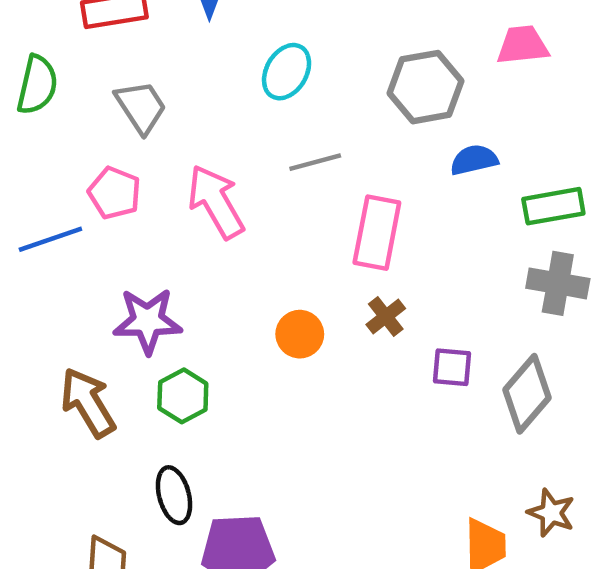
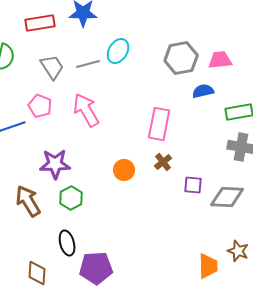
pink trapezoid: (523, 45) -> (220, 60), moved
gray line: (315, 162) -> (88, 64), moved
gray diamond: (527, 394) -> (227, 197), turned 52

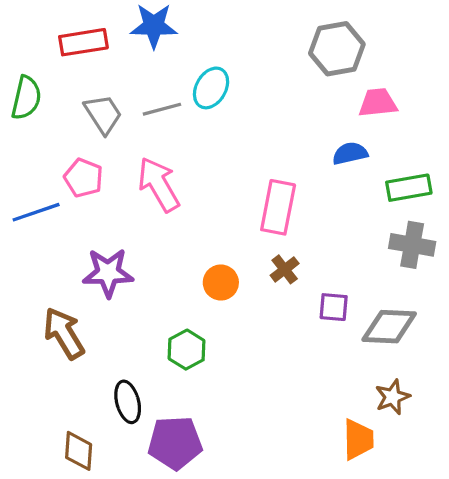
gray hexagon: (181, 58) -> (337, 49), moved
green hexagon: (71, 198) -> (186, 350), moved
brown star: (238, 251) -> (392, 397), moved, turned 30

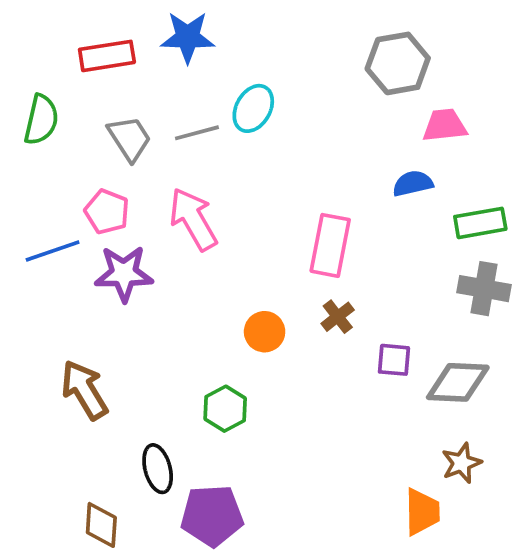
purple star: (108, 273) -> (124, 274), moved

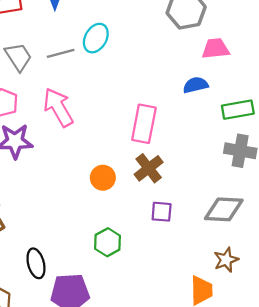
brown cross: (338, 317) -> (149, 168), size x1.4
purple square: (394, 360) -> (162, 212), moved
green hexagon: (225, 409) -> (108, 242), moved

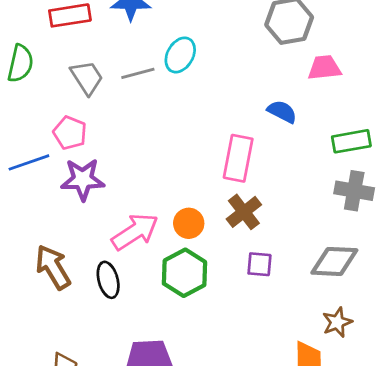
blue semicircle: (196, 85) -> (282, 112), moved, turned 40
pink arrow: (58, 107) -> (135, 232), moved, turned 87
green hexagon: (108, 242) -> (184, 273), moved, size x1.4
black ellipse: (36, 263) -> (108, 280), moved

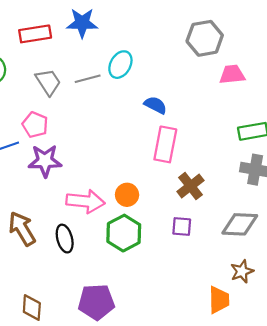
blue semicircle: (282, 112) -> (155, 105), moved
brown cross: (244, 212) -> (190, 186), moved
pink arrow: (135, 232) -> (85, 201), turned 39

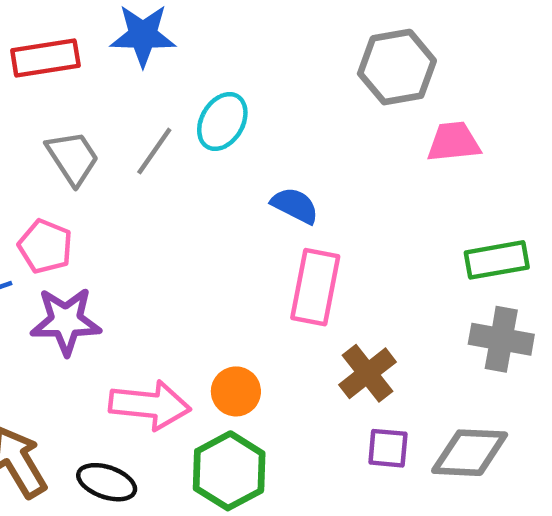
gray line: (88, 79) -> (154, 151), turned -40
purple square: (182, 226) -> (388, 448), moved
black ellipse: (65, 239) -> (107, 482), turned -56

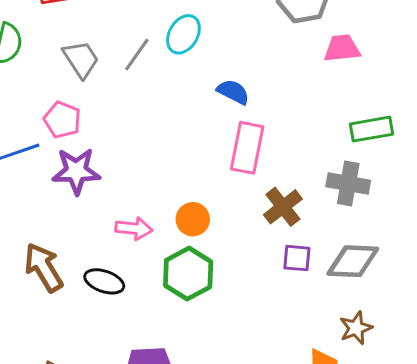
gray cross: (501, 339) -> (348, 183), moved
pink arrow: (150, 405) -> (134, 229), size x0.7

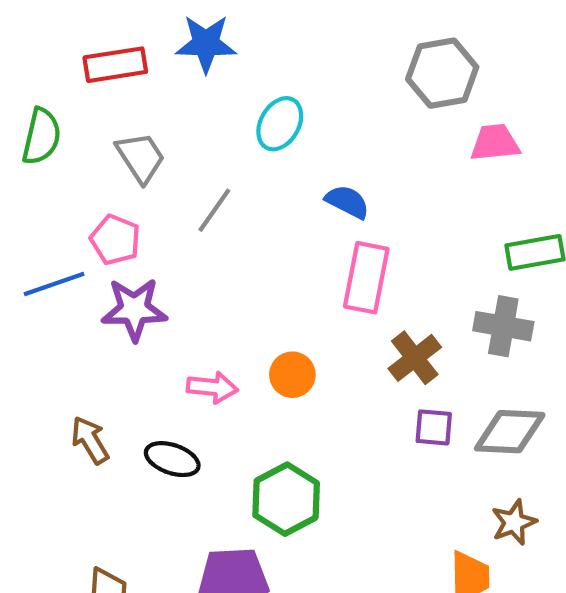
gray line: (137, 55) -> (214, 210), moved
brown arrow: (44, 267) -> (90, 440), size x0.7
green hexagon: (188, 274) -> (286, 499), moved

